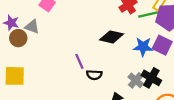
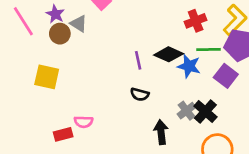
green line: (148, 14) -> (209, 49), moved
blue star: (143, 47) -> (189, 66), moved
purple line: (79, 61) -> (138, 60), moved

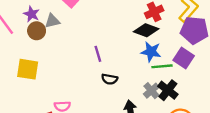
gray triangle: (79, 24) -> (52, 21), turned -42
green line: (209, 49) -> (162, 66), moved
black diamond: (169, 54) -> (146, 30), moved
purple line: (138, 60) -> (98, 54), moved

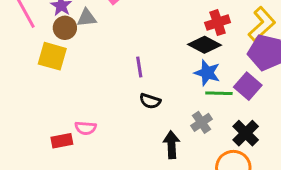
yellow square: (28, 69) -> (52, 56), moved
black cross: (168, 90) -> (246, 133), moved

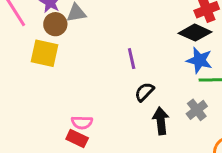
black semicircle: (150, 101) -> (144, 92), turned 120
red rectangle: (62, 141) -> (77, 139), moved, turned 40
black arrow: (172, 145) -> (161, 121), moved

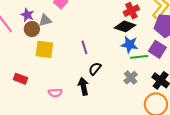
yellow square: (44, 53) -> (44, 49), moved
black arrow: (161, 121) -> (83, 86), moved
red rectangle: (77, 139) -> (21, 79), moved

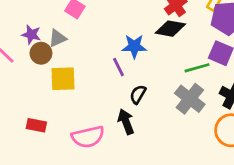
blue star: (129, 45) -> (134, 46), moved
gray cross: (131, 78) -> (190, 99), size x1.5
pink semicircle: (55, 93) -> (88, 137), size x1.6

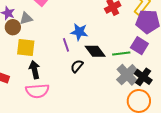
black diamond: (170, 29) -> (95, 51), moved, turned 35
gray cross: (190, 99) -> (127, 75), moved
black arrow: (126, 122) -> (35, 70), moved

